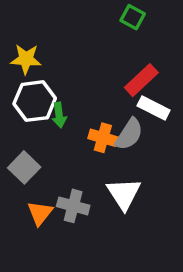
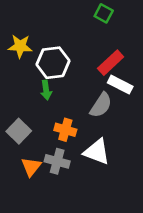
white hexagon: (35, 101) -> (53, 63), moved
orange cross: (103, 138) -> (65, 130), moved
white triangle: (124, 194) -> (97, 152), turned -36

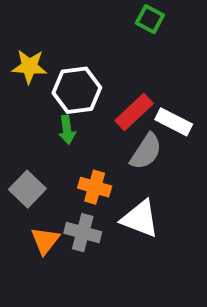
red rectangle: (111, 63) -> (134, 112), moved

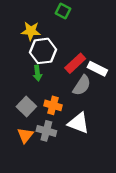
green square: (150, 19) -> (63, 11), moved
yellow star: (29, 67) -> (31, 31), moved
gray square: (27, 189) -> (26, 106), moved

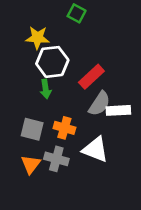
white rectangle: (97, 69) -> (118, 110), moved, turned -30
gray square: (26, 106) -> (32, 129), turned -30

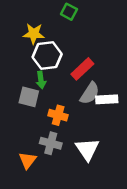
gray square: (32, 129) -> (29, 97), moved
white triangle: (95, 149) -> (87, 149), moved, turned 35
orange triangle: (31, 164) -> (28, 160), moved

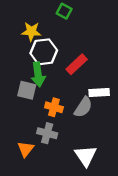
green arrow: (41, 80) -> (38, 74), size x1.5
gray semicircle: (90, 93) -> (83, 107), moved
white triangle: (87, 149) -> (86, 156), moved

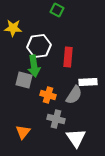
yellow star: (31, 31) -> (13, 28), moved
red rectangle: (77, 64) -> (68, 57), turned -42
gray cross: (47, 133) -> (56, 119), moved

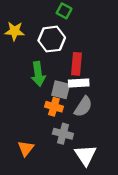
white hexagon: (39, 46) -> (52, 39), moved
gray square: (24, 80) -> (61, 90), moved
white rectangle: (88, 82) -> (79, 83), moved

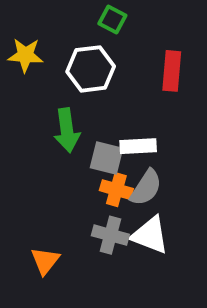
red rectangle: (76, 64) -> (172, 71), moved
orange cross: (54, 107) -> (116, 190), moved
white triangle: (85, 155) -> (150, 235), moved, turned -35

